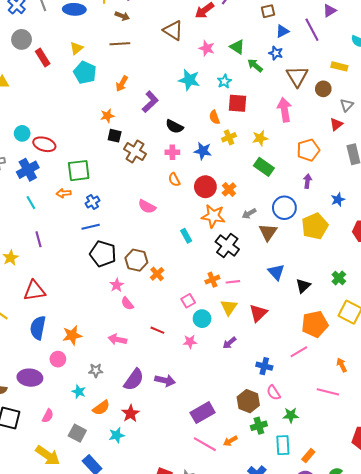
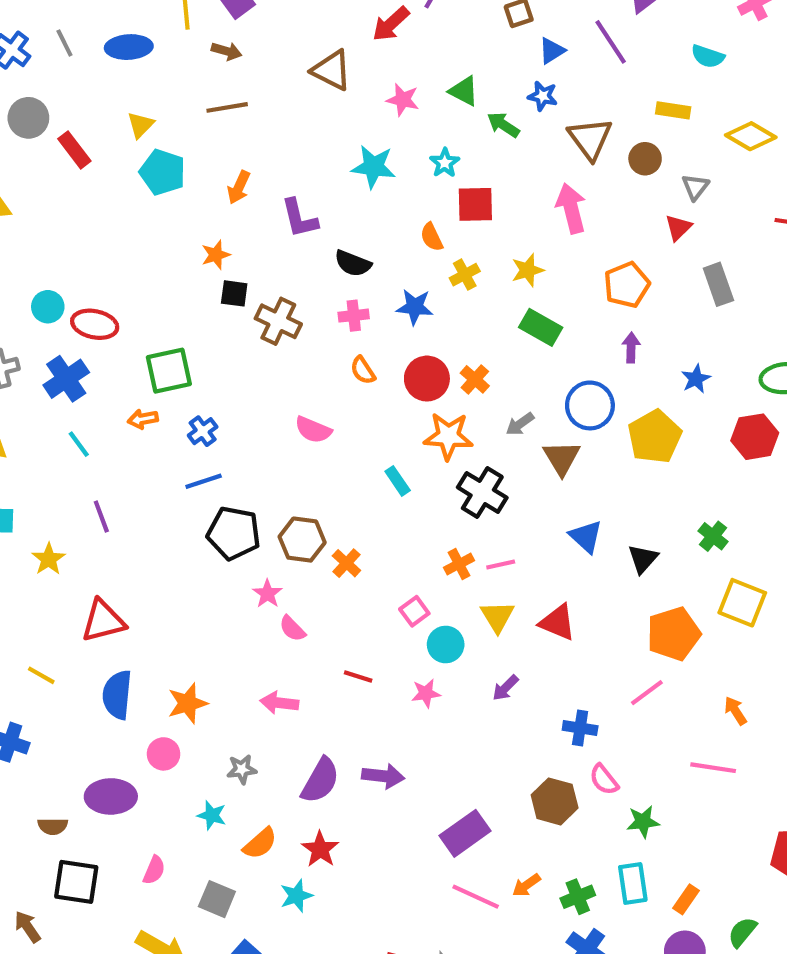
purple L-shape: (150, 102) -> (299, 218), turned 125
red triangle: (258, 313) -> (558, 622), turned -48
green cross: (259, 426) -> (578, 897), moved

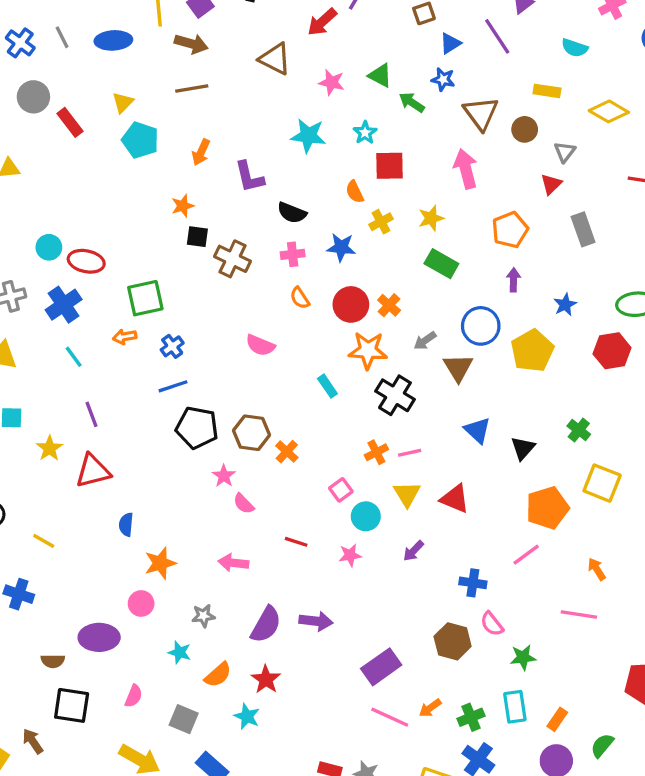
brown arrow: (227, 51) -> (191, 44), size x1.4
red triangle: (103, 621) -> (93, 471), moved
blue semicircle: (117, 695) -> (126, 524), moved, size x0.6
cyan star: (296, 896) -> (247, 716), turned -30

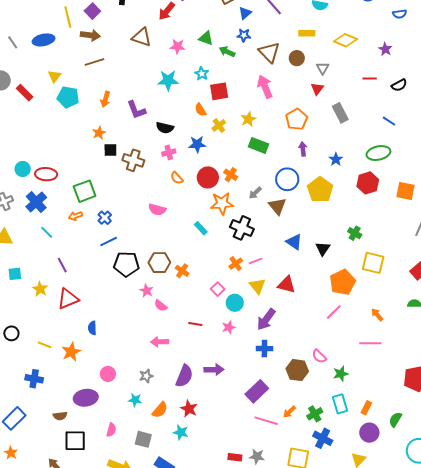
purple arrow: (413, 551) -> (266, 319), size x1.6
orange star: (160, 563) -> (71, 352), moved
blue cross: (473, 583) -> (264, 349), moved

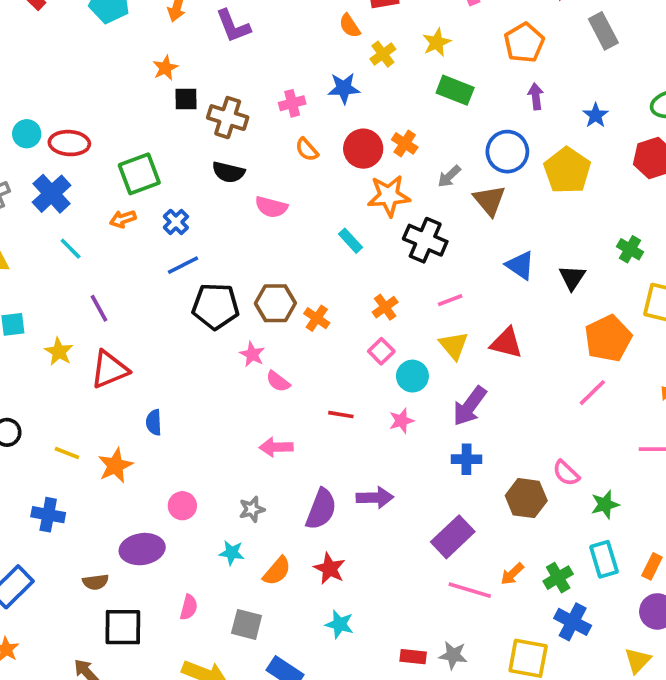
black semicircle: (165, 128) -> (228, 172), moved
orange cross: (236, 264) -> (385, 307), moved
cyan star: (181, 432) -> (339, 624), moved

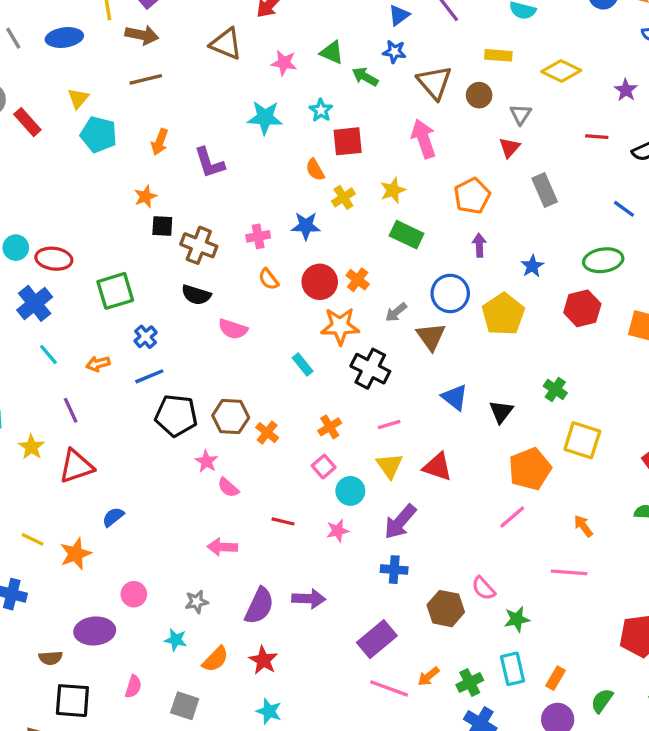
orange arrow: (123, 219) -> (98, 364), moved
blue semicircle: (154, 422) -> (113, 517), turned 50

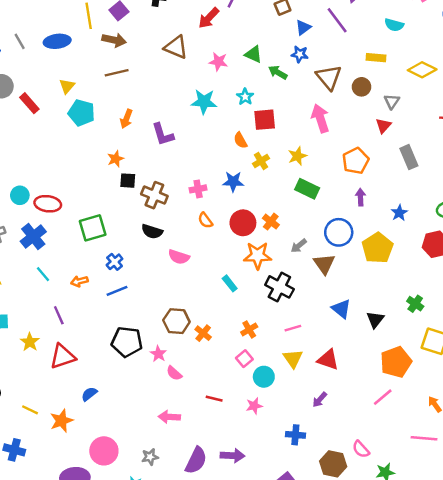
black pentagon: (176, 416) -> (127, 342), moved
purple arrow: (400, 522) -> (320, 400), moved, size x0.6
pink circle: (134, 594) -> (104, 451), size x1.5

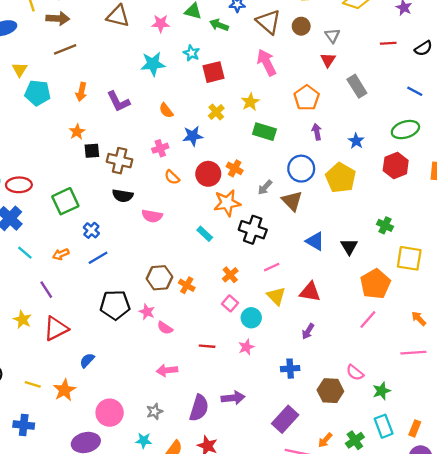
orange semicircle: (240, 140) -> (166, 110), moved

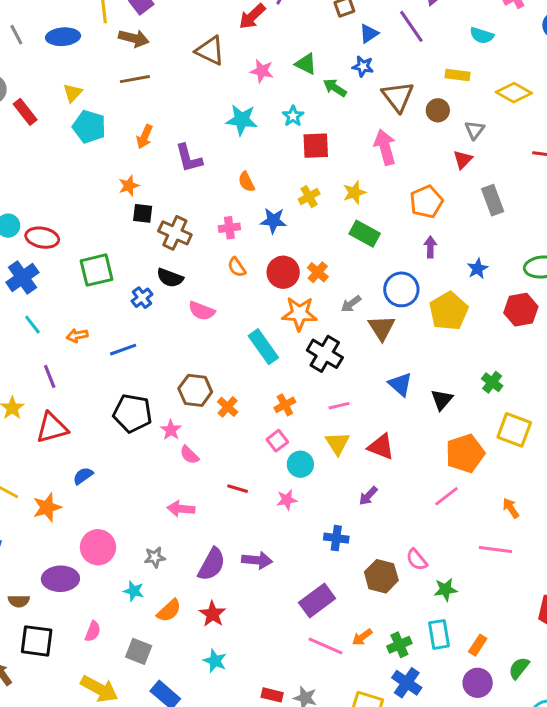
blue cross: (91, 230) -> (142, 298), moved
cyan rectangle: (205, 234) -> (263, 347), size x1.6

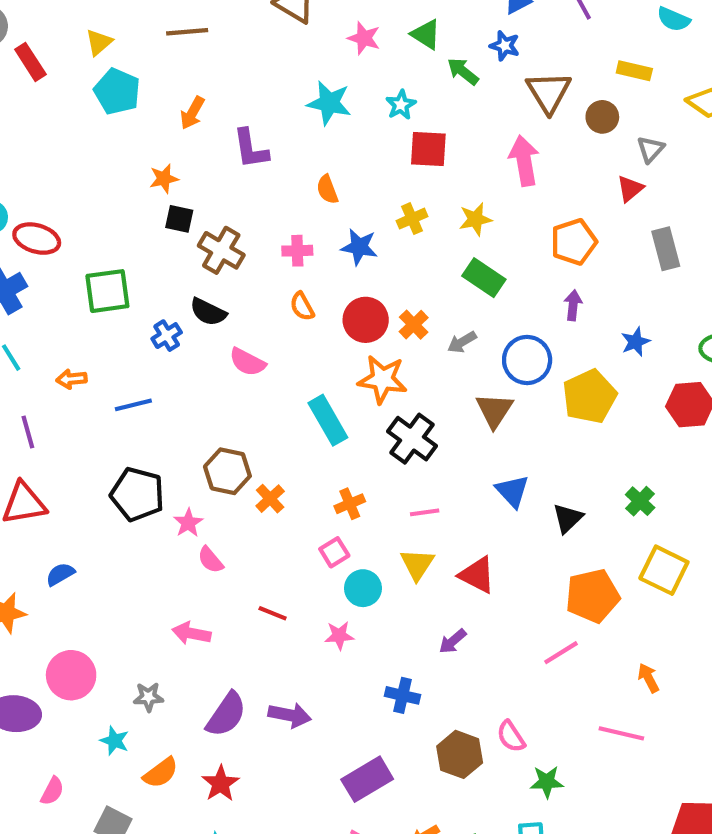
gray arrow: (351, 304) -> (462, 342), moved

